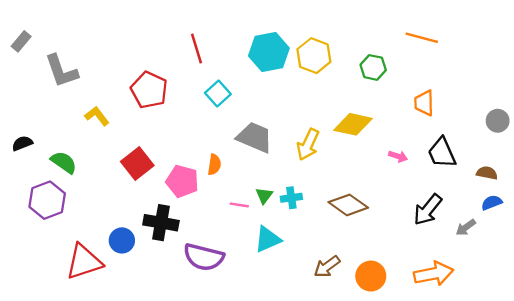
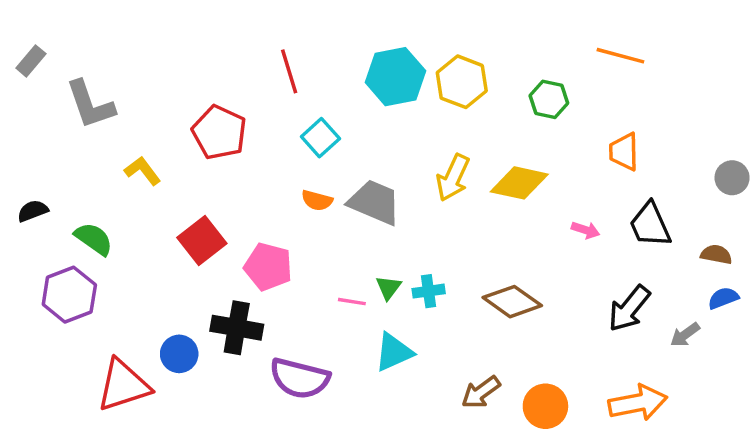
yellow arrow: (308, 144) -> (453, 178), moved
orange semicircle: (214, 165) -> (317, 200), moved, turned 96

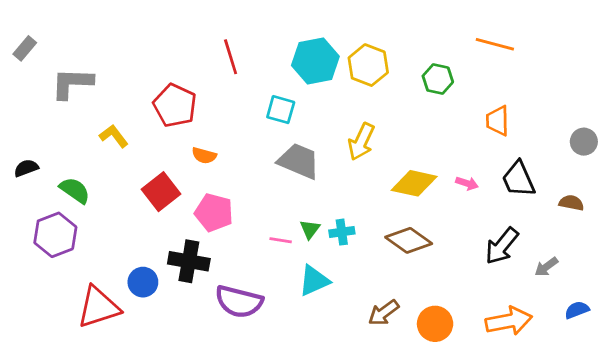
gray L-shape: (90, 104) -> (72, 83), turned 111
cyan square: (320, 138) -> (281, 110), moved, turned -32
yellow diamond: (519, 183) -> (414, 183), moved
orange semicircle: (317, 200) -> (204, 156), moved
blue semicircle: (723, 298) -> (577, 310), moved

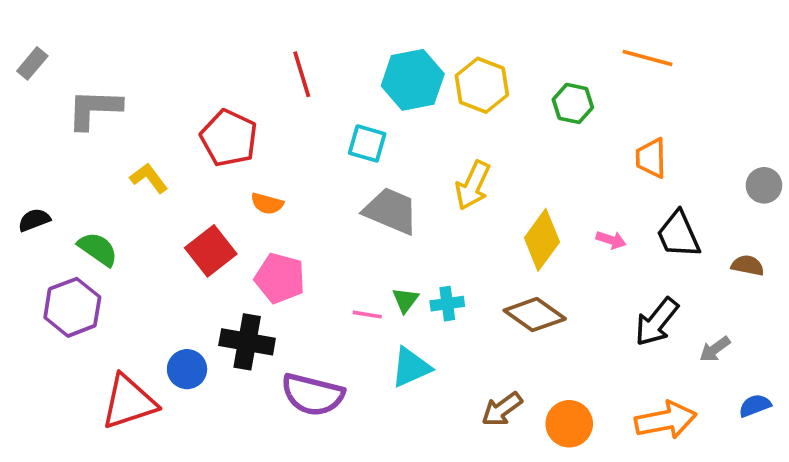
yellow diamond: (414, 183) -> (542, 240), turned -66

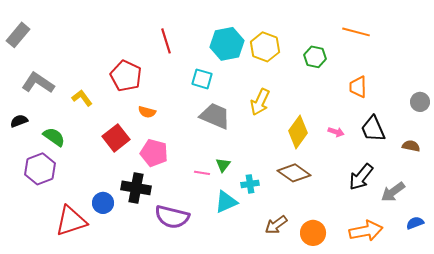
gray rectangle: (32, 63) -> (18, 35), size x1.4
gray L-shape: (94, 109) -> (38, 83), moved, turned 32
cyan cross: (447, 304) -> (250, 184), moved
gray arrow: (715, 349) -> (393, 192), size x1.4

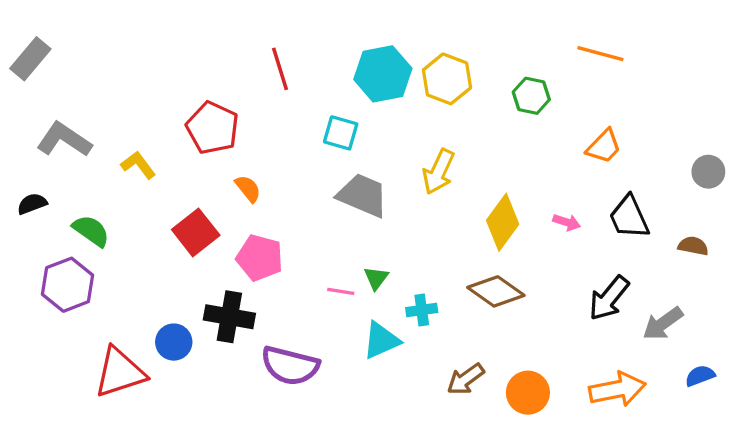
orange trapezoid: (358, 87) -> (604, 146), turned -135
orange semicircle: (147, 112) -> (248, 189), turned -144

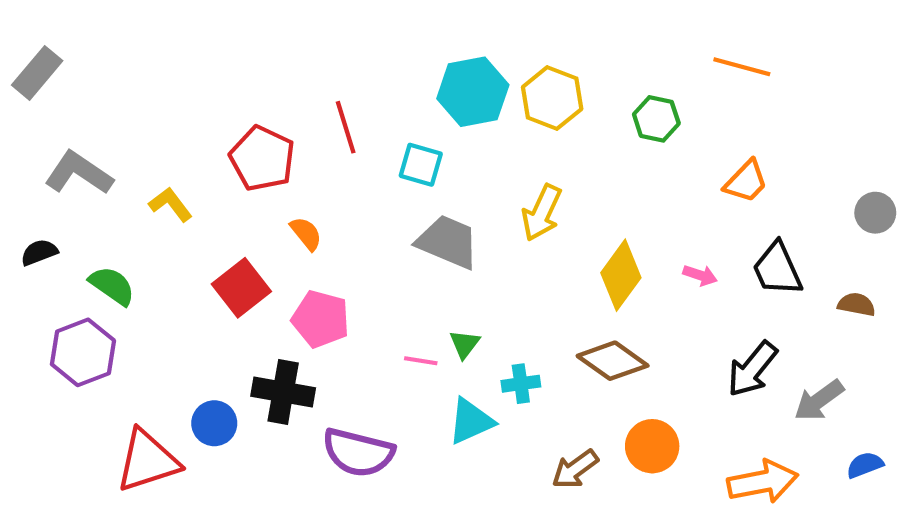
red line: (280, 69) -> (346, 127), moved
orange circle: (528, 393) -> (652, 446), moved

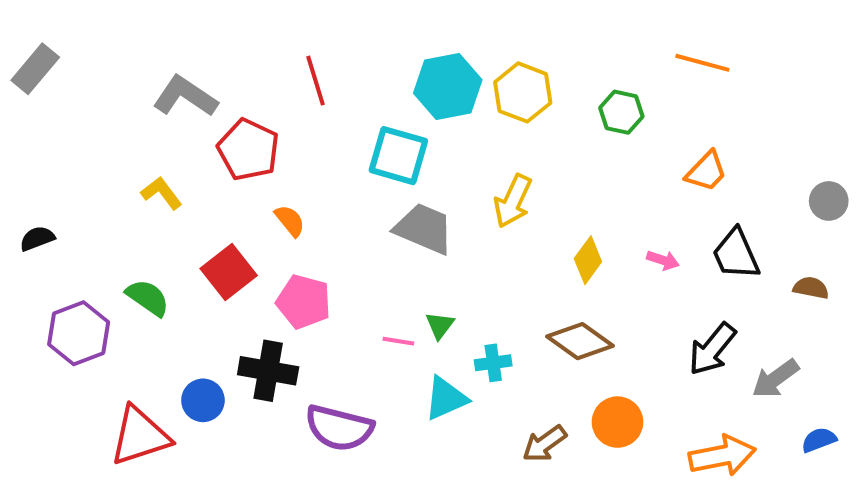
red line: (346, 127) -> (315, 81), moved
cyan square: (421, 165) -> (398, 156), size x1.4
gray L-shape: (79, 173) -> (185, 96), moved
yellow diamond: (621, 275) -> (588, 260), size x0.7
green semicircle: (112, 286) -> (148, 298), moved

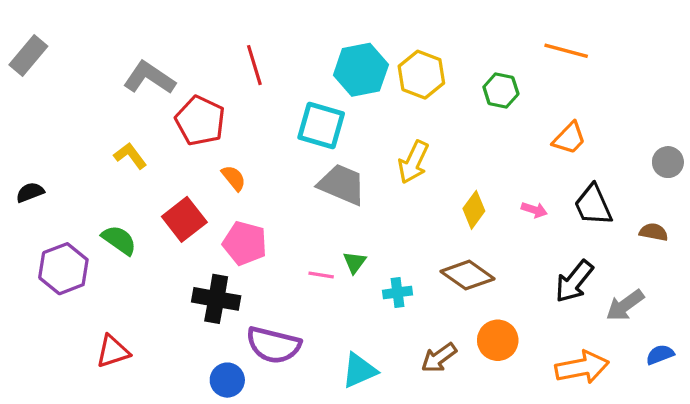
cyan triangle: (446, 398) -> (359, 370), moved
blue circle: (203, 400) -> (227, 380), moved
red triangle: (140, 436) -> (113, 351), size x0.7

